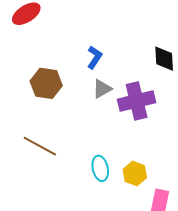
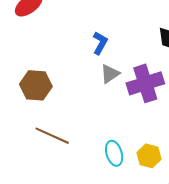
brown hexagon: (46, 83) -> (36, 85), moved

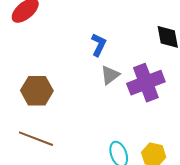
brown line: (52, 136) -> (36, 139), moved

